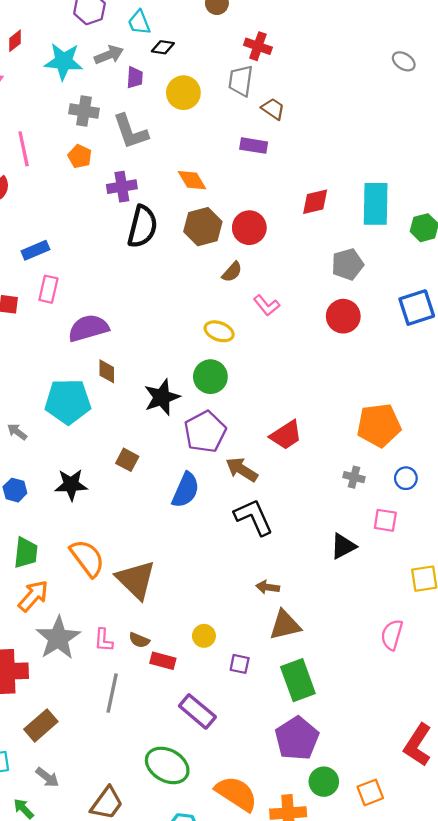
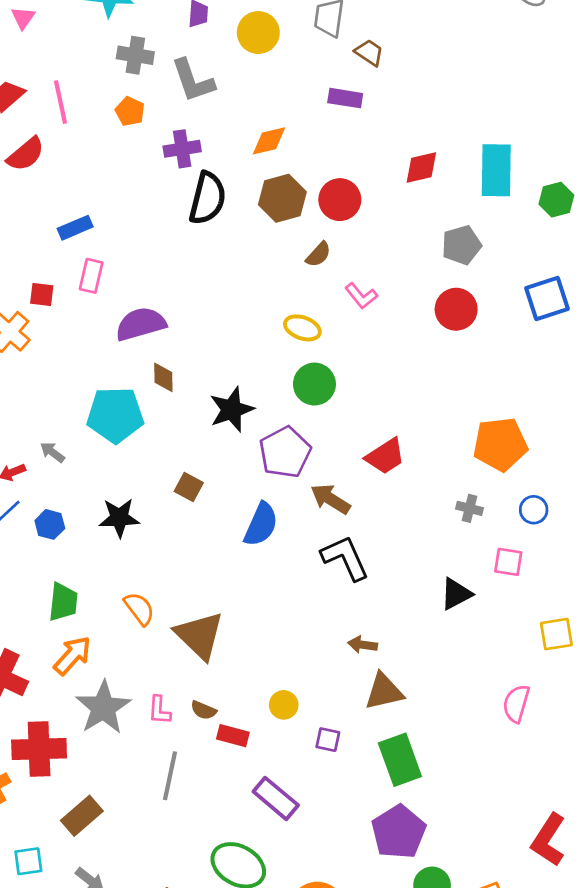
orange diamond: (192, 180) -> (269, 141), turned -72
green circle: (210, 377) -> (314, 384), moved
orange semicircle: (87, 558) -> (139, 609), size x0.7

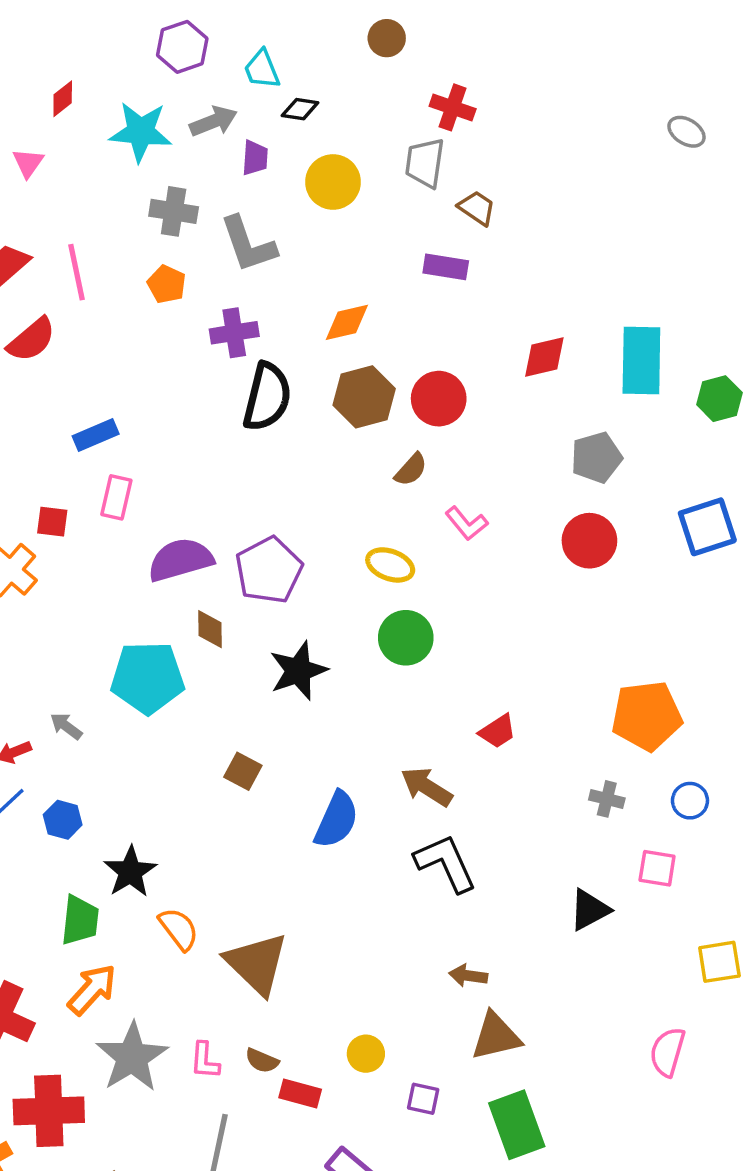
purple pentagon: (285, 452) -> (269, 570), moved
red trapezoid: (385, 456) -> (498, 731), size x0.7
black star: (119, 518) -> (130, 872), moved, turned -30

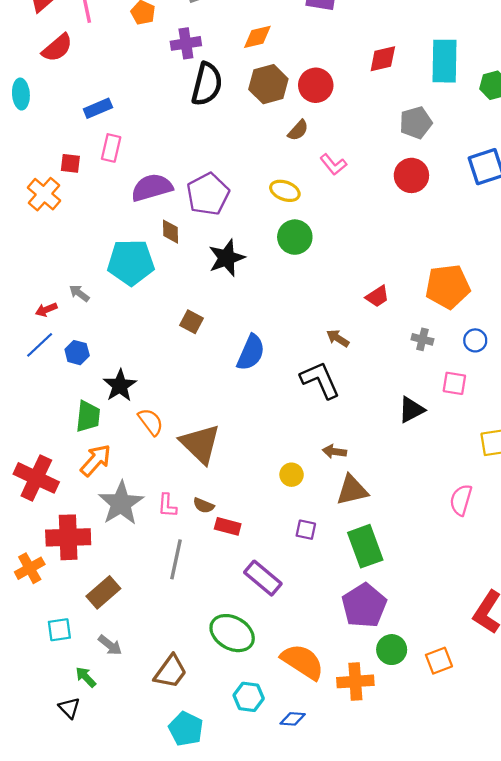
red trapezoid: (498, 731) -> (377, 296), moved
brown arrow: (427, 787) -> (338, 338), moved, size x0.7
yellow circle: (366, 1054) -> (292, 475), moved

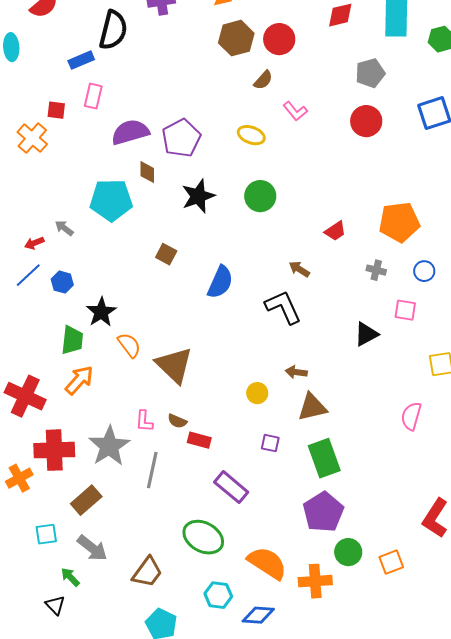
black semicircle: (207, 84) -> (113, 30), moved
green circle: (295, 237) -> (260, 196), moved
gray star: (121, 503) -> (109, 446), moved
gray arrow: (110, 645) -> (92, 548), size x1.4
blue diamond: (293, 719) -> (258, 615), size x1.4

